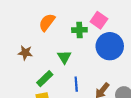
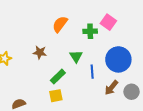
blue circle: (110, 46) -> (118, 59), moved
blue line: (76, 84) -> (92, 72), moved

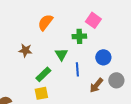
green cross: (90, 31) -> (79, 36), moved
blue circle: (118, 59) -> (103, 57), size x0.6
gray circle: (132, 92) -> (116, 80), moved

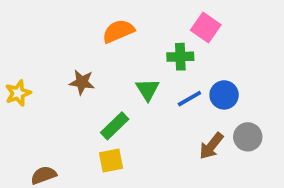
orange semicircle: (45, 22) -> (118, 31), turned 30
blue line: (77, 69) -> (189, 99), moved, turned 64

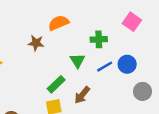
pink square: (206, 27) -> (132, 22), moved
brown star: (82, 82) -> (36, 43), moved
brown arrow: (211, 146) -> (82, 95), moved

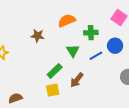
orange semicircle: (59, 23) -> (67, 21), moved
blue circle: (127, 64) -> (115, 46), moved

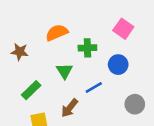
blue line: (96, 56) -> (94, 88), moved
green rectangle: (55, 71) -> (31, 90), moved

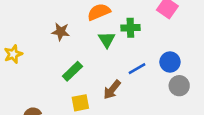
blue circle: (118, 65) -> (170, 62), moved
green triangle: (64, 71) -> (107, 40), moved

